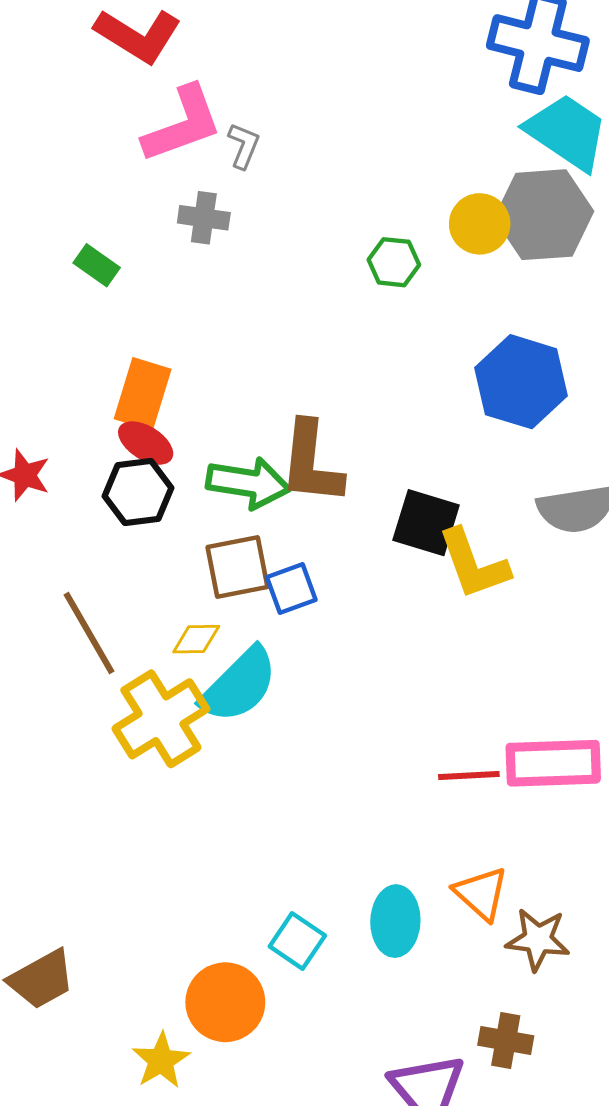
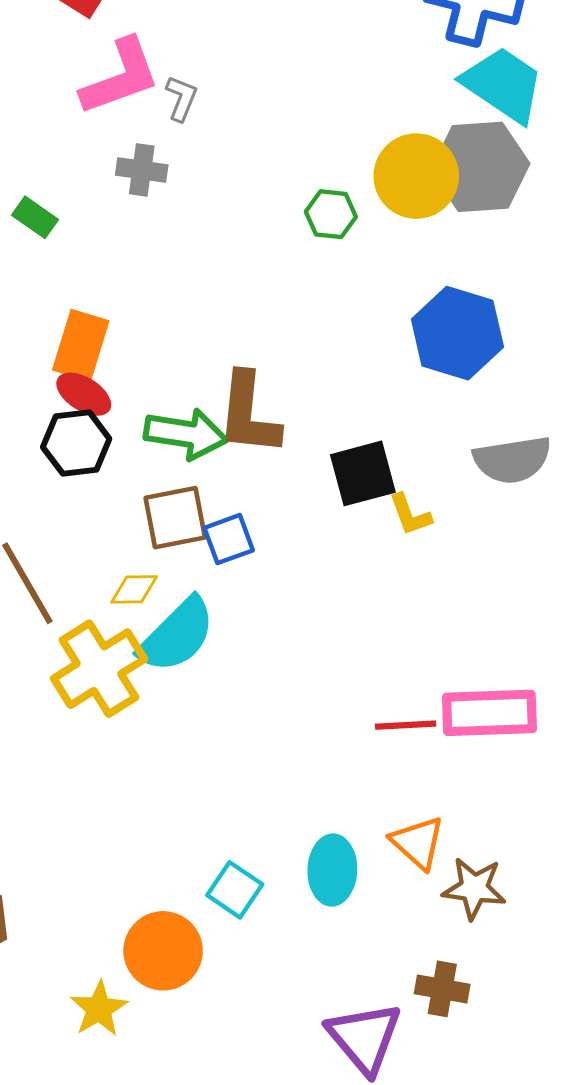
yellow circle: (480, 224) -> (416, 176), size x1.4
black square: (426, 523) -> (363, 473), turned -32
yellow L-shape: (474, 564) -> (410, 515), size x0.6

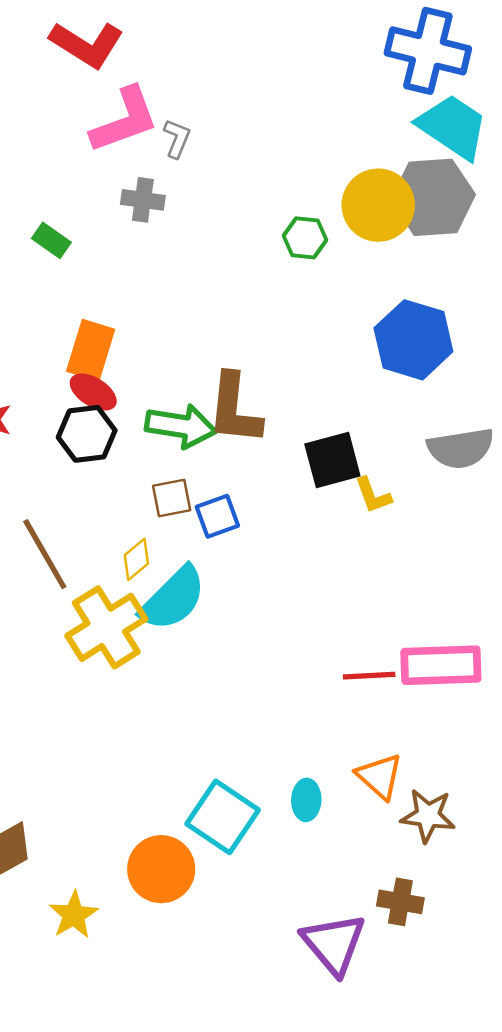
brown square: (175, 518) -> (172, 498), size x0.7
yellow diamond: (134, 589) -> (136, 559), turned -39
cyan ellipse: (332, 870) -> (306, 800), size x0.7
cyan square: (235, 890) -> (223, 817), size x1.5
yellow star: (99, 1009) -> (74, 915), moved

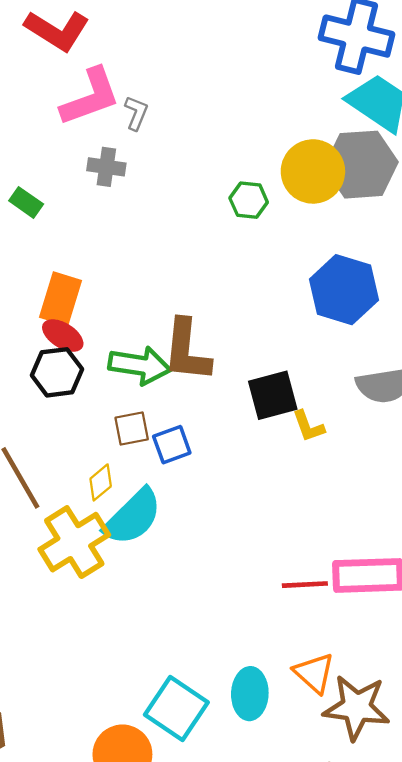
cyan ellipse: (306, 800) -> (250, 694), size x1.4
brown star: (428, 816) -> (357, 707), size x1.4

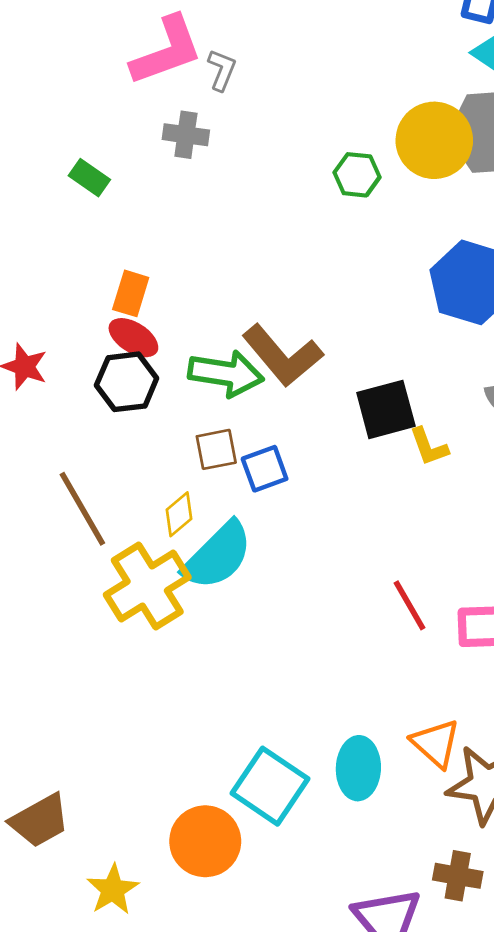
orange rectangle: (60, 299) -> (131, 293), size x0.7
brown L-shape: (187, 350) -> (282, 356), turned -46
red line: (305, 585) -> (409, 605), moved, turned 63

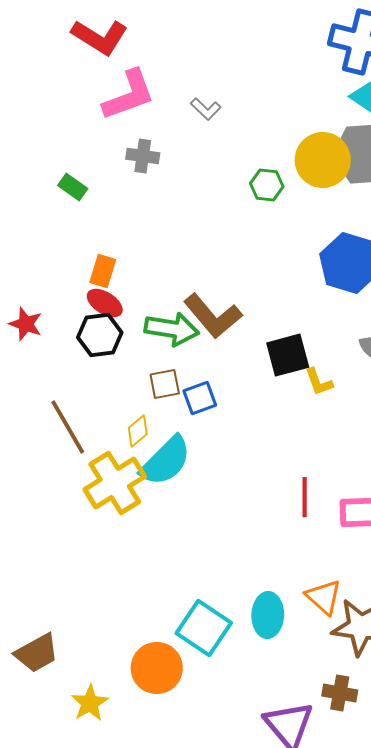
gray L-shape: (222, 70) -> (206, 109), moved, turned 112
red line: (409, 605) -> (305, 497), turned 30

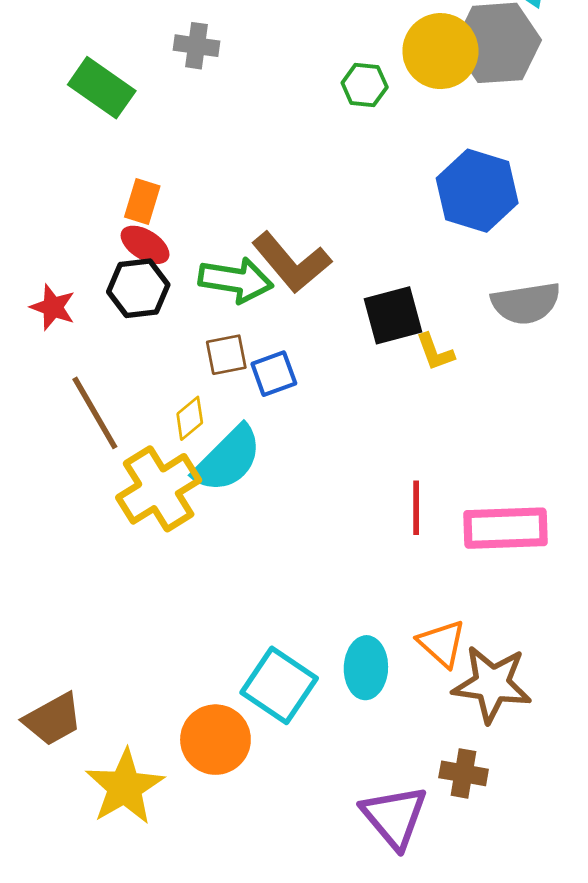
green rectangle: (73, 187) -> (102, 88), size x1.6
red star: (26, 324) -> (53, 307), moved
yellow star: (90, 703) -> (125, 787), size x1.5

